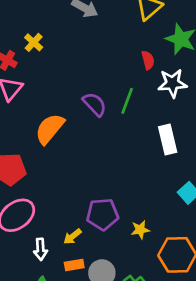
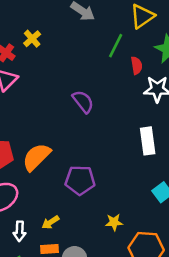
green line: (127, 101) -> (116, 46), moved
orange semicircle: (50, 129) -> (36, 157), moved
purple pentagon: (102, 214) -> (80, 180), moved

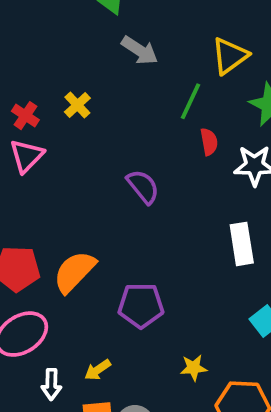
yellow cross: (32, 39) -> (77, 105), moved
red semicircle: (137, 66) -> (209, 142), moved

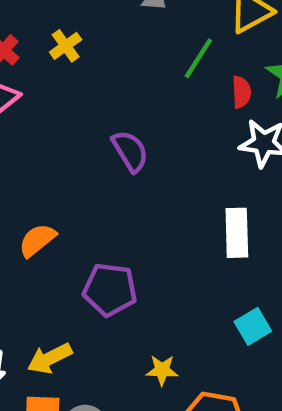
red semicircle: (209, 142) -> (241, 92), moved
orange semicircle: (74, 272) -> (37, 240), size x0.7
yellow arrow: (98, 370) -> (50, 358), size x1.4

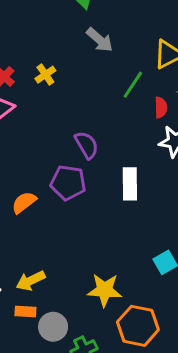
white rectangle: (237, 233) -> (130, 184), moved
purple pentagon: (110, 290) -> (68, 183), moved
yellow star: (162, 370) -> (105, 290), size x1.6

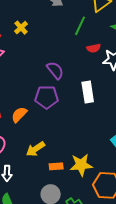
red semicircle: (161, 107) -> (94, 48), moved, turned 88
yellow arrow: (31, 281) -> (35, 149), moved
orange rectangle: (25, 312) -> (56, 166), moved

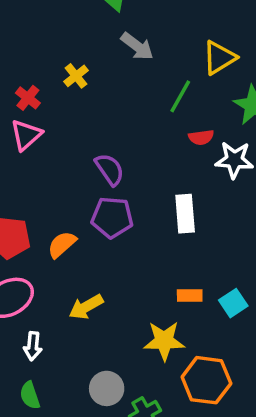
yellow cross: (21, 28) -> (76, 76), moved
purple semicircle: (55, 70) -> (110, 169), moved
orange rectangle: (56, 166) -> (190, 295), moved

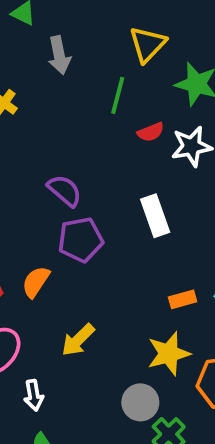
gray arrow: (137, 46) -> (59, 55), turned 56
gray circle: (107, 388) -> (140, 402), moved

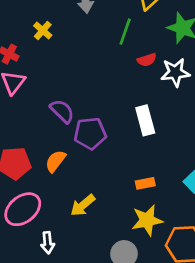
purple semicircle: (65, 191) -> (62, 111), moved
orange rectangle: (183, 299) -> (145, 183), moved

